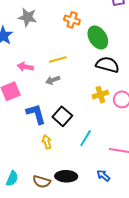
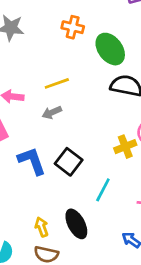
yellow cross: (100, 95) -> (125, 147), moved
yellow arrow: (47, 142) -> (42, 227), moved
black ellipse: (66, 176) -> (76, 224), moved, turned 65

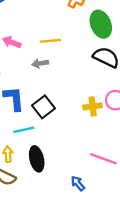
cyan line: (103, 190) -> (24, 130), moved, turned 36

